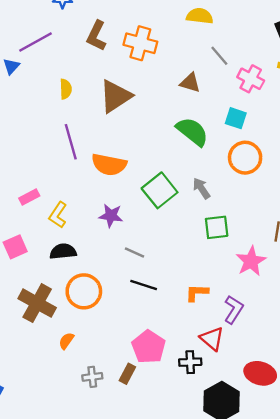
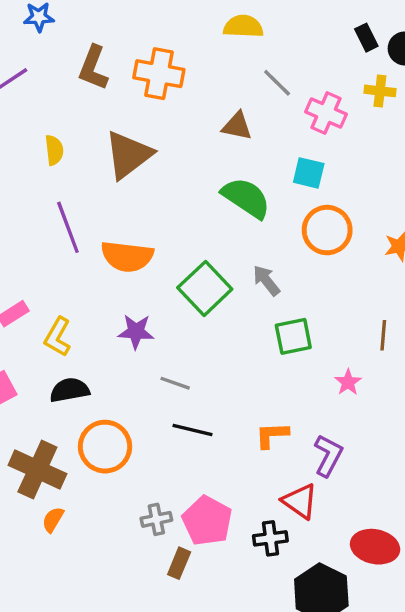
pink star: (251, 261) -> (348, 382), size x0.6
orange semicircle: (66, 341) -> (53, 520), moved
gray cross: (92, 377) -> (156, 519), moved

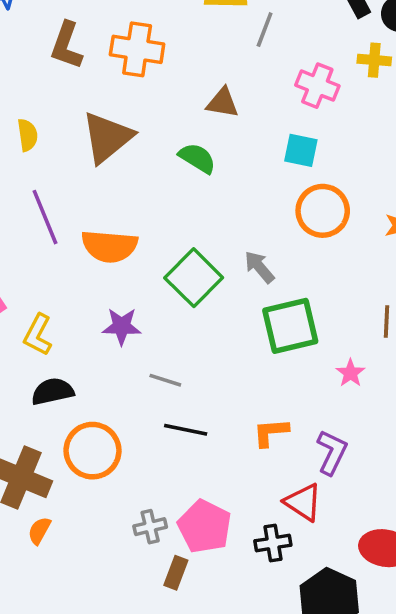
gray line: (277, 83) -> (265, 30), moved, turned 68
green semicircle: (246, 198) -> (197, 158), moved, size x0.7
green square: (293, 336) -> (290, 326), size x1.4

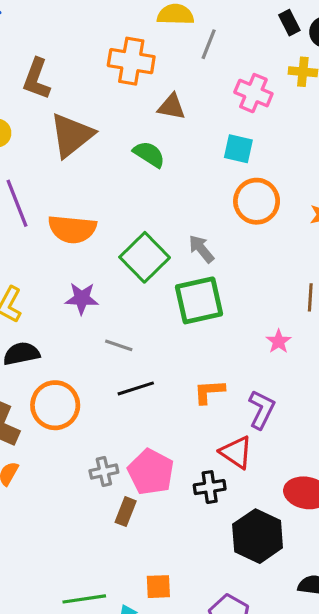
brown L-shape: (66, 45) -> (37, 79), moved
orange cross: (137, 49) -> (131, 61), moved
green square: (290, 326) -> (199, 300), moved
black line: (186, 430) -> (136, 388), turned -30

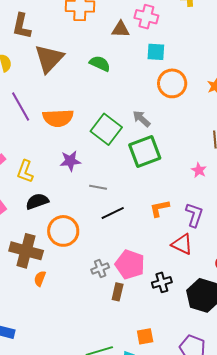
pink cross: (253, 93) -> (146, 17), moved
brown triangle: (171, 107) -> (120, 29), moved
black cross: (210, 487) -> (162, 282), moved

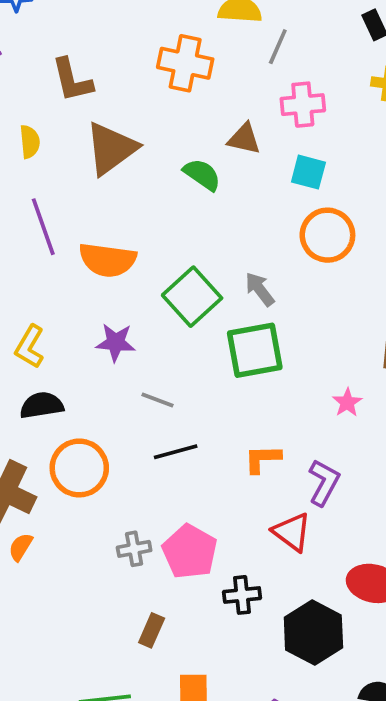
pink cross: (146, 17) -> (303, 105), turned -30
brown L-shape: (22, 26) -> (72, 80), turned -36
brown triangle: (120, 29) -> (244, 139), moved
brown rectangle: (118, 292) -> (152, 630), moved

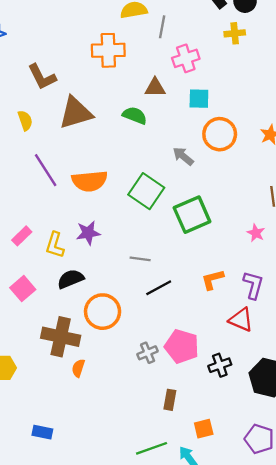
brown triangle: (111, 148) -> (76, 113), turned 33
gray arrow: (260, 289) -> (183, 156), moved
purple star: (116, 342) -> (88, 233), moved

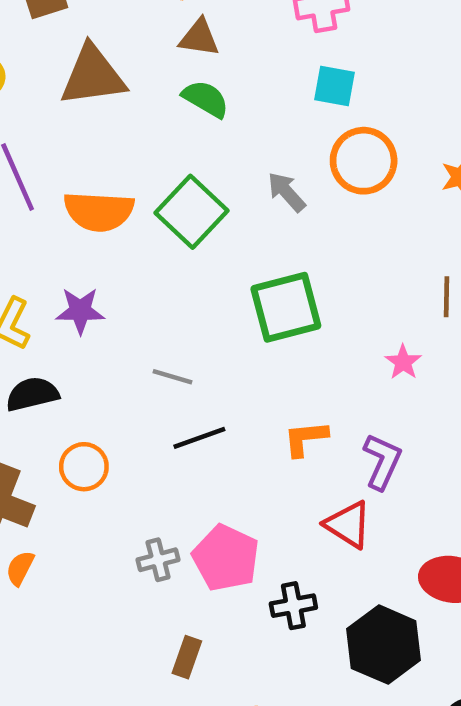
brown triangle: (155, 88) -> (199, 38), moved
green square: (146, 191) -> (191, 212), moved
orange circle: (103, 312) -> (84, 467), size x0.7

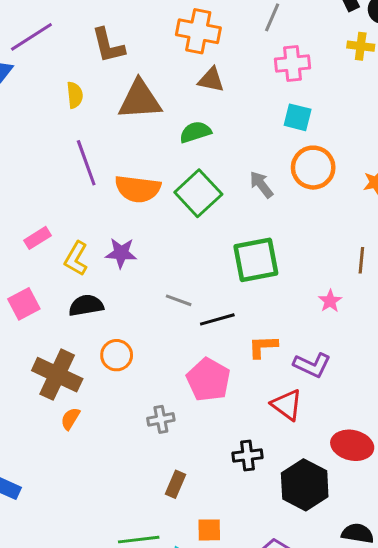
green semicircle: (206, 99) -> (195, 132), moved, turned -52
black line: (199, 438) -> (217, 319), moved
purple L-shape: (382, 461) -> (312, 365), turned 87
pink pentagon: (226, 558) -> (208, 380), moved

